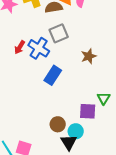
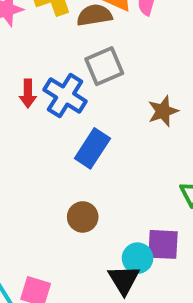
red arrow: (20, 47) -> (28, 94), turned -32
purple square: (88, 111) -> (163, 244), moved
brown circle: (58, 124) -> (83, 217), moved

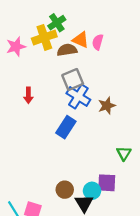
blue cross: (65, 96) -> (78, 97), moved
brown circle: (83, 217) -> (65, 190), moved

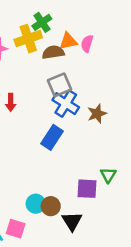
orange triangle: (81, 40) -> (68, 41), turned -36
green triangle: (124, 153) -> (108, 175), moved
purple square: (107, 183) -> (87, 189), moved
cyan circle: (92, 191) -> (36, 204), moved

